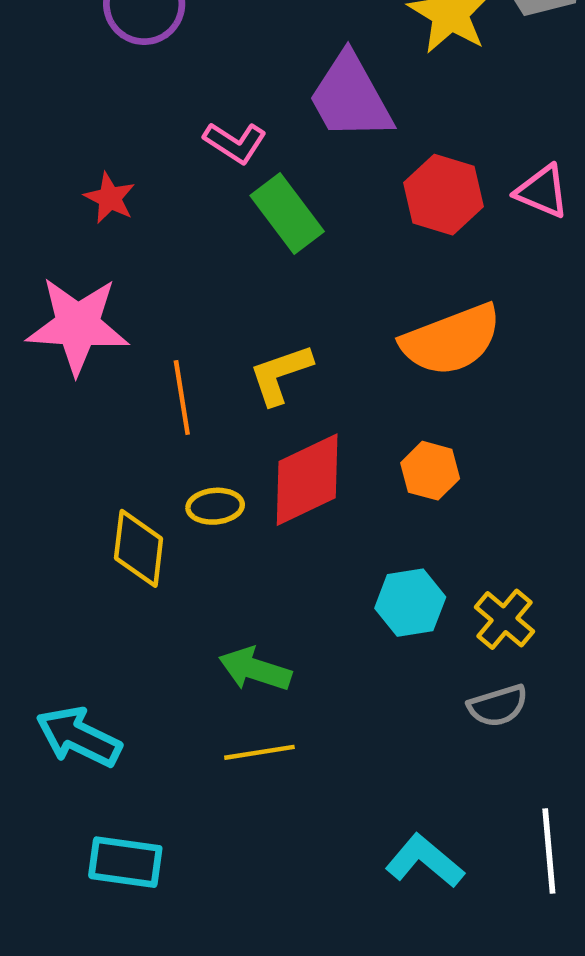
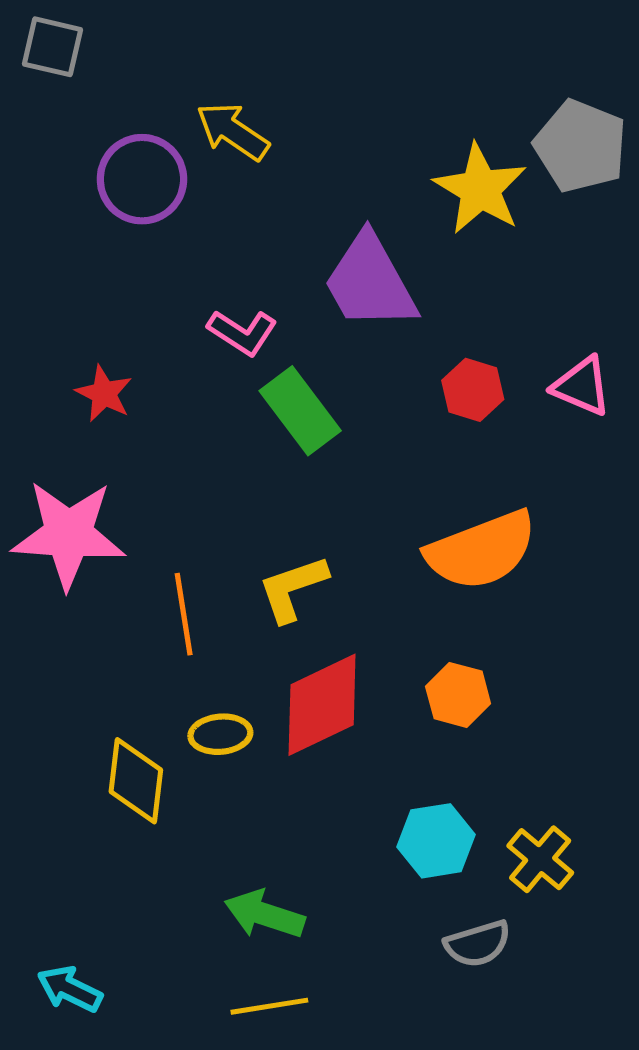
red hexagon: (443, 195) -> (473, 390), size x0.7
gray semicircle: (498, 706) -> (478, 944), moved
cyan arrow: (79, 737) -> (70, 989), size x0.7

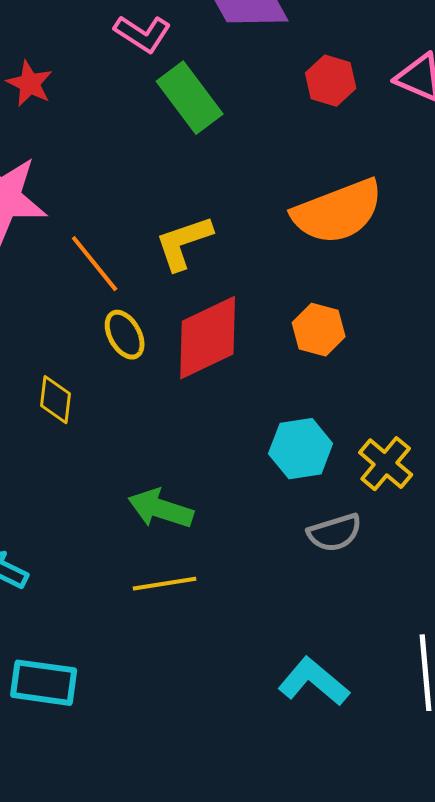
orange line: (184, 614) -> (95, 264), turned -30
yellow ellipse: (220, 734) -> (125, 335), moved, turned 66
yellow diamond: (136, 781) -> (56, 400), size x0.7

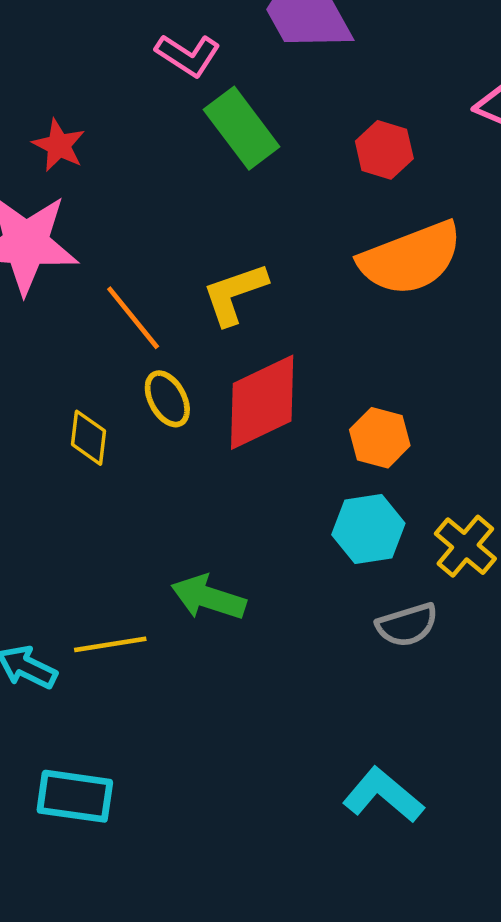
red hexagon: (331, 81) -> (384, 150), moved
red star: (30, 84) -> (59, 145), moved
orange hexagon: (319, 330) -> (380, 438), moved
yellow diamond: (56, 400) -> (89, 438), moved
yellow line: (165, 584) -> (110, 644), moved

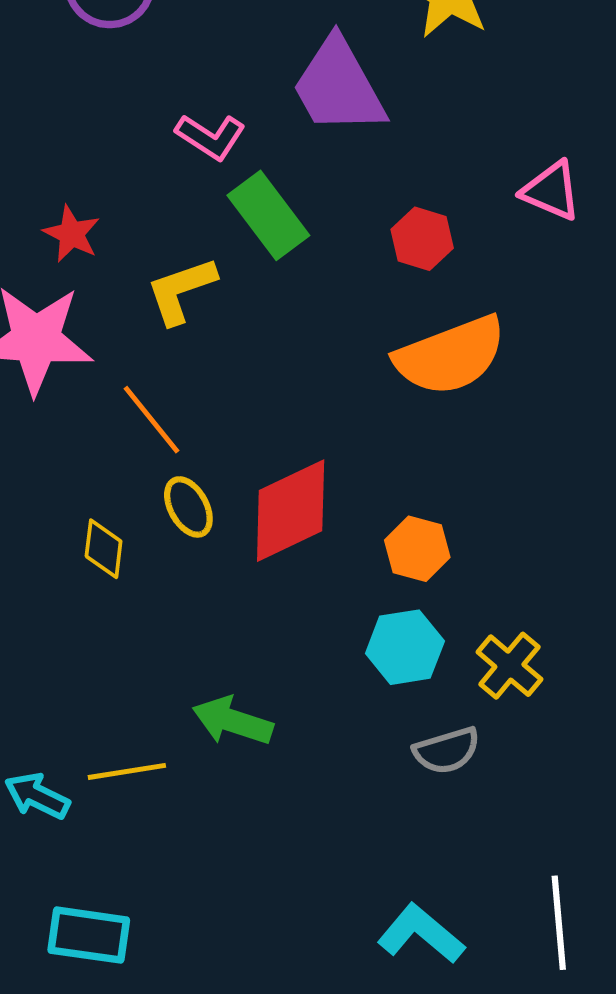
yellow L-shape: (235, 294) -> (181, 290), moved

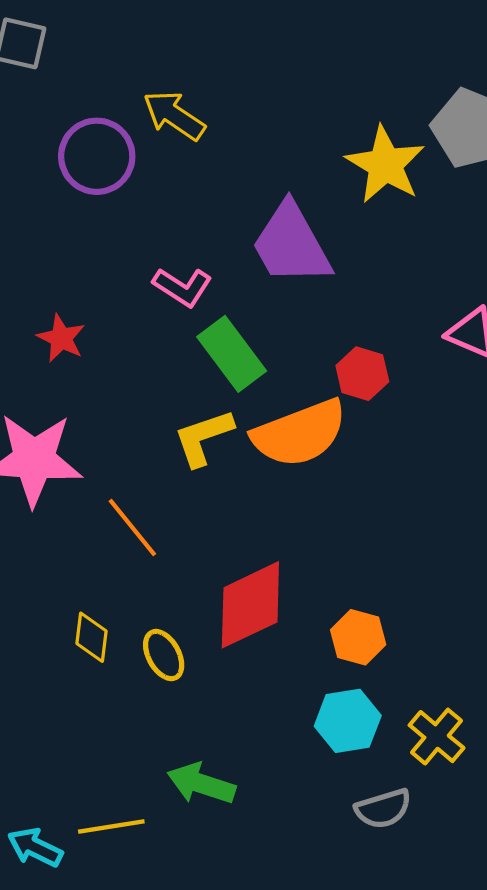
red star: (72, 234) -> (61, 338), moved
yellow L-shape: (181, 290) -> (203, 438), moved
orange semicircle: (450, 356) -> (300, 433), moved
yellow ellipse: (188, 507) -> (164, 655), moved

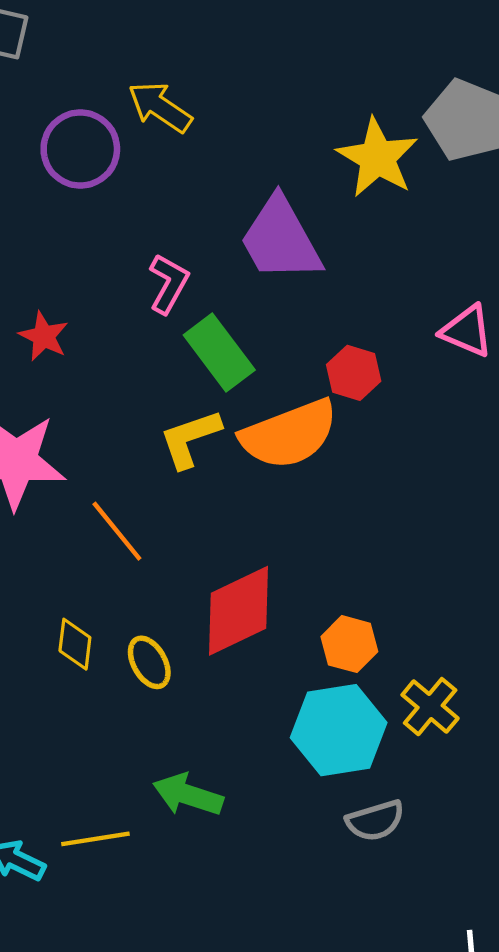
pink L-shape: (182, 287) -> (169, 284), turned -94
cyan hexagon: (348, 721) -> (339, 730), size x1.4
yellow cross: (437, 737) -> (430, 707), moved

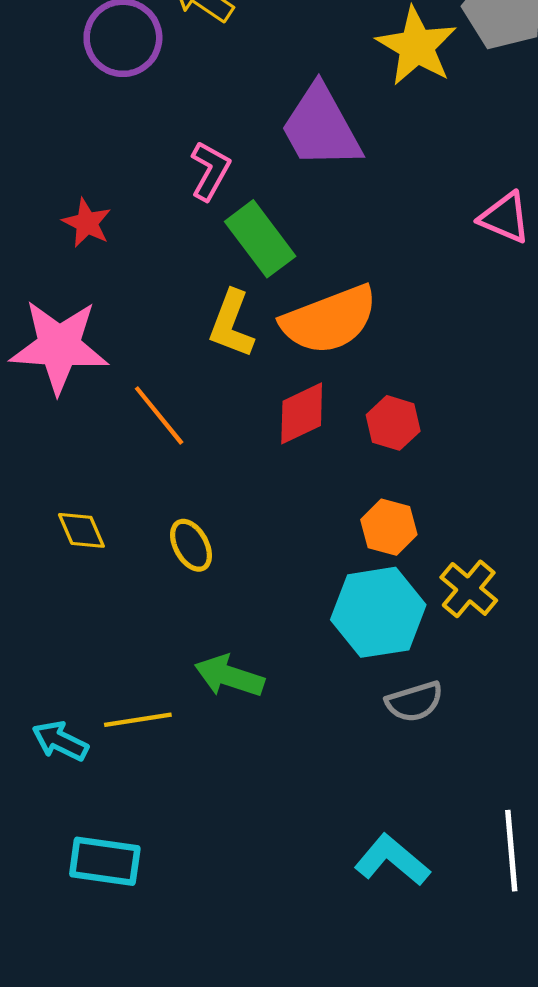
red hexagon: (354, 373) -> (393, 423), moved
yellow L-shape: (190, 439) -> (231, 324), turned -50
red diamond: (239, 611) -> (302, 413), moved, size x0.7
yellow diamond: (75, 644) -> (81, 530), moved, turned -30

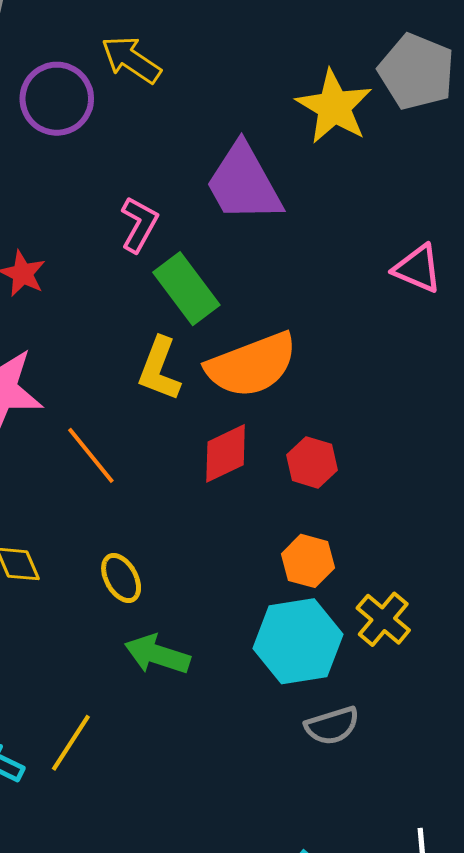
green arrow: (229, 676) -> (157, 654), moved
yellow line: (138, 720) -> (71, 743), turned -48

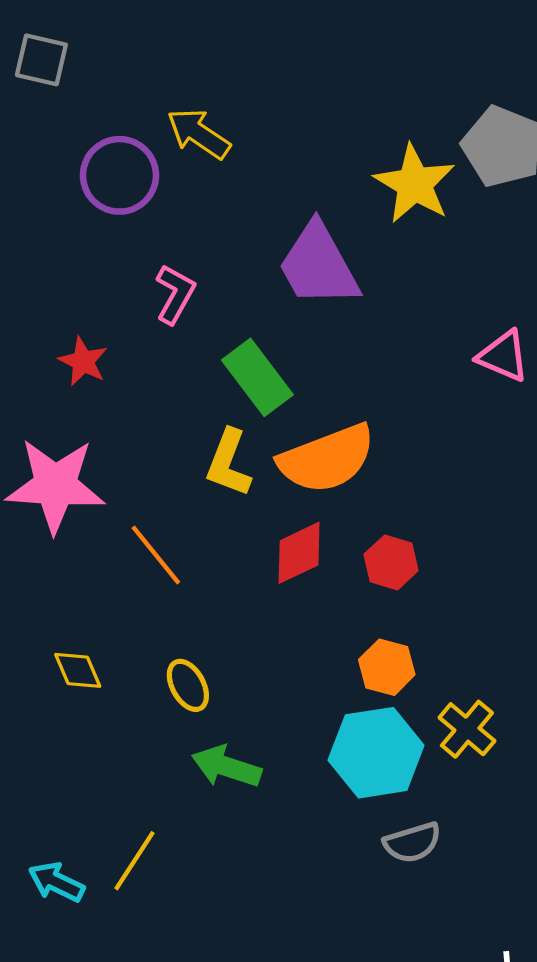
pink L-shape: (139, 224) -> (175, 294), moved

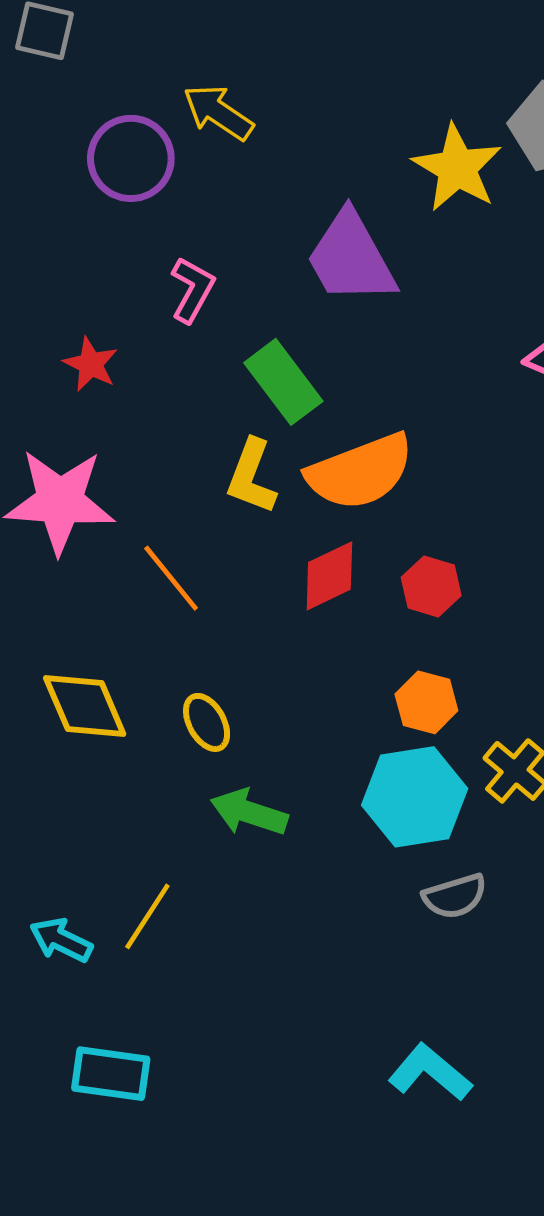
yellow diamond: (78, 670) -> (85, 706), size x1.6

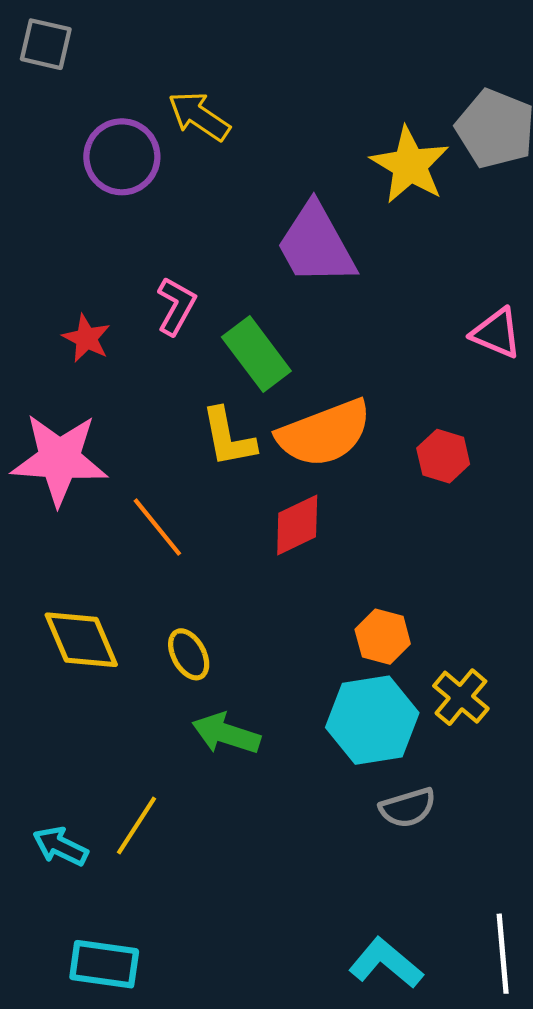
pink L-shape: (192, 290) -> (176, 306), moved
yellow L-shape: (251, 477) -> (228, 437), turned -32
red hexagon: (431, 586) -> (443, 456), moved

